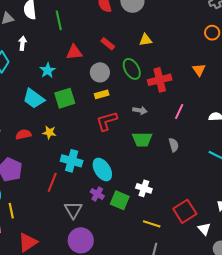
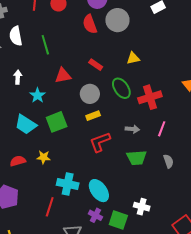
white arrow: (22, 43) -> (18, 77), moved
pink line: (179, 111) -> (162, 129), moved

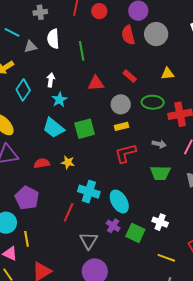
green ellipse: (121, 88) -> (153, 102), turned -60
cyan star: (38, 95) -> (59, 100), moved

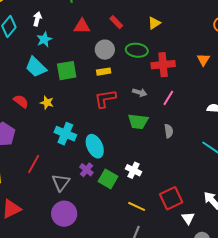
yellow triangle: (168, 74) -> (154, 23), turned -32
red semicircle: (42, 163) -> (21, 101), turned 42
red line: (69, 212) -> (34, 164), moved

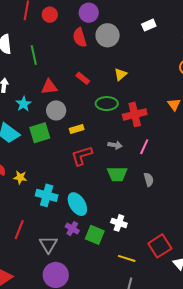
cyan star: (44, 39) -> (24, 104), moved
gray circle: (105, 50) -> (56, 110), moved
yellow star: (47, 103) -> (20, 177), moved

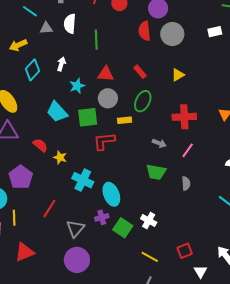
green ellipse: (107, 104) -> (143, 101), moved, turned -75
red L-shape: (82, 156) -> (104, 141), moved
purple cross: (72, 229) -> (102, 217), turned 32
red square: (160, 246) -> (185, 251), size x0.7

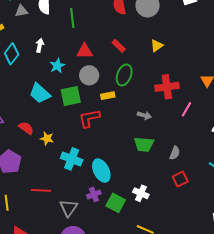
pink line: (188, 150) -> (187, 109), moved
gray semicircle: (186, 183) -> (175, 153), turned 32
red line: (49, 209) -> (41, 190), turned 66
red square: (185, 251) -> (180, 179), moved

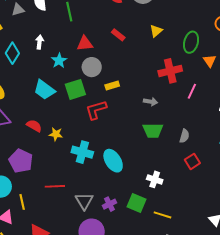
green ellipse: (124, 75) -> (191, 42), moved
purple cross: (94, 194) -> (109, 204), moved
green square: (116, 203) -> (136, 203), moved

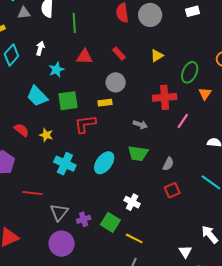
gray circle: (92, 67) -> (116, 82), moved
yellow star: (56, 134) -> (46, 135), moved
cyan ellipse: (113, 161) -> (104, 163), moved, turned 60

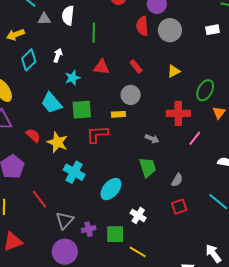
yellow star: (46, 135) -> (57, 142), size x1.5
green trapezoid: (138, 153) -> (148, 167), turned -120
cyan ellipse: (104, 163) -> (111, 189), moved
red line: (32, 193) -> (40, 199), turned 42
green square: (110, 222) -> (115, 234), turned -36

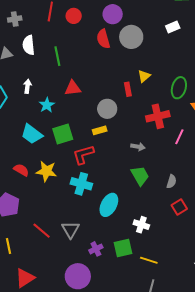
red rectangle: (136, 66) -> (128, 89), moved, turned 40
cyan cross: (74, 172) -> (81, 184), moved
gray triangle: (65, 220) -> (71, 230), moved

